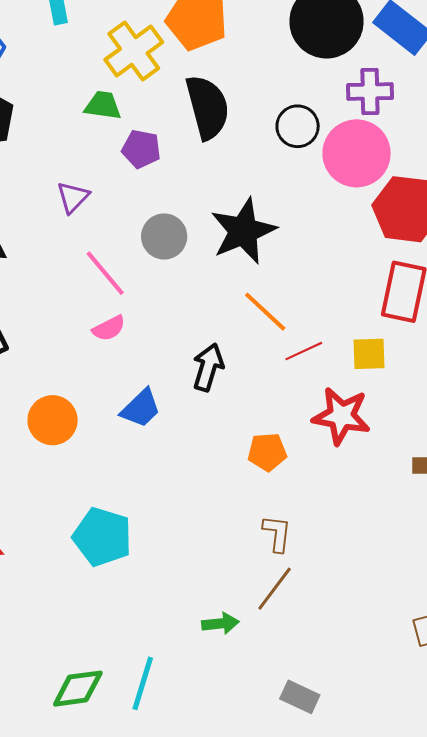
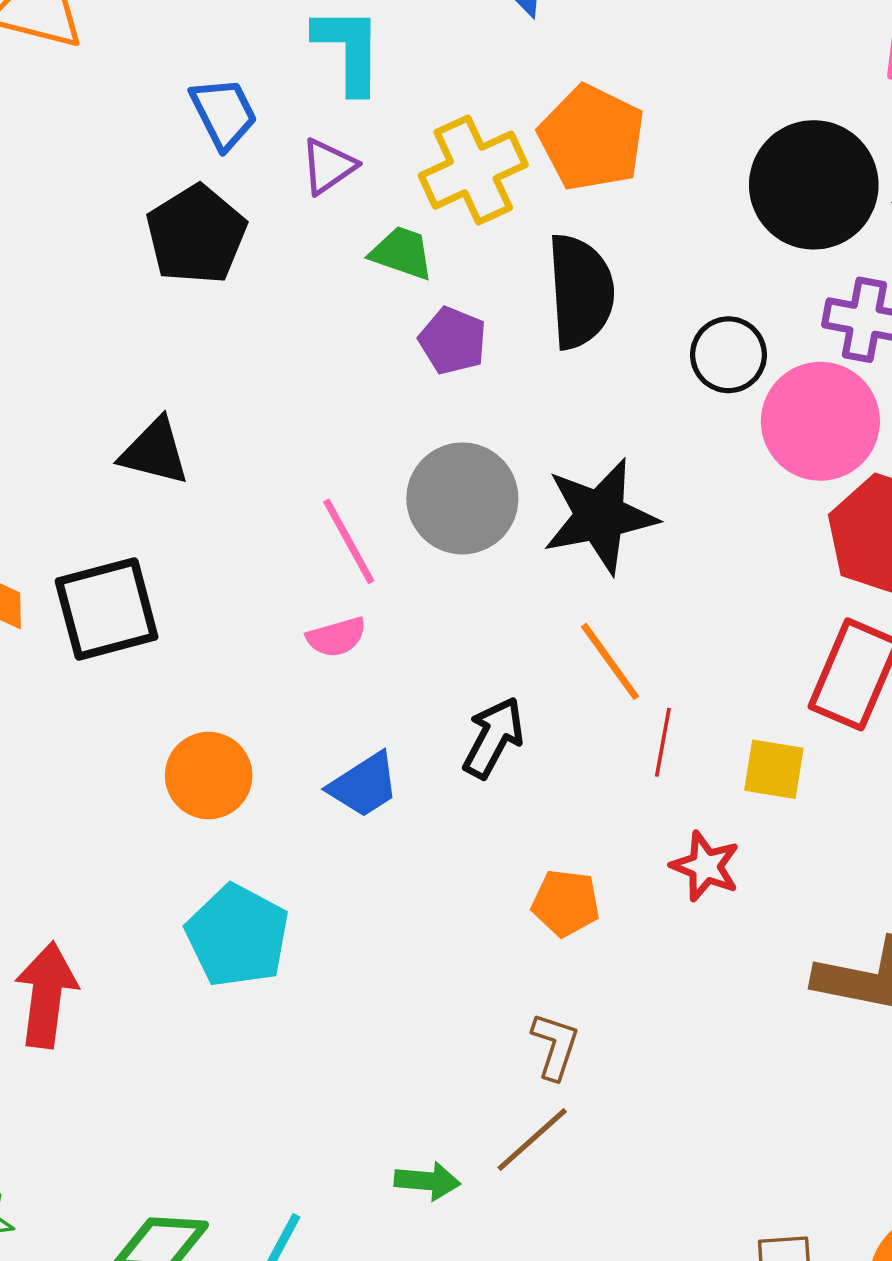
purple triangle: (73, 197) -> (328, 166), moved
gray circle: (164, 236) -> (462, 498), size x1.4
red line: (304, 351) -> (663, 742), turned -66
red star: (341, 416) -> (705, 866), size x0.7
cyan pentagon: (102, 537) -> (237, 936), moved

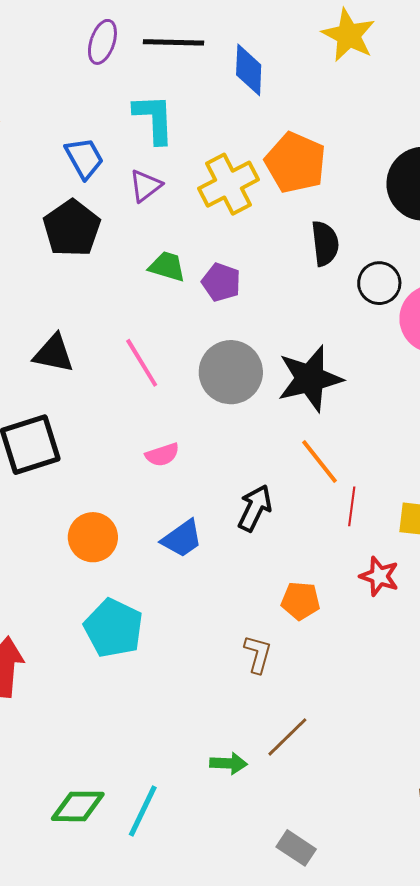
green trapezoid: (402, 253) -> (167, 267), moved
black semicircle: (581, 291) -> (325, 243), moved, size x0.7
pink line: (349, 541) -> (142, 363), moved
brown L-shape: (555, 1046) -> (258, 654), moved

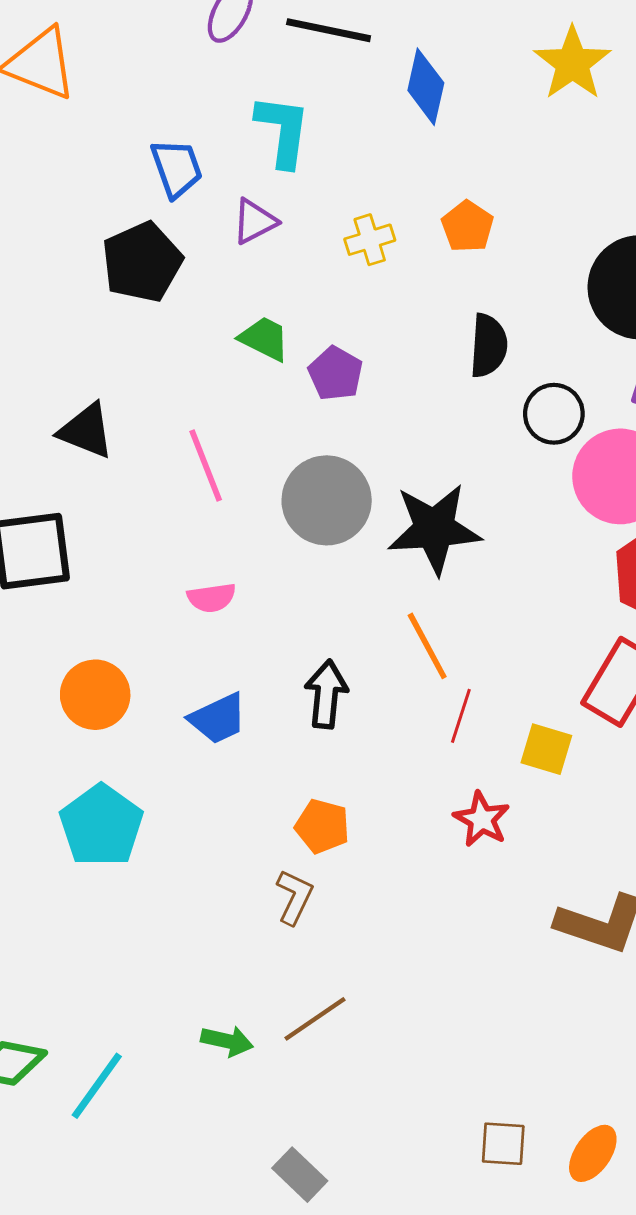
orange pentagon: (295, 163) -> (468, 226), size x0.6
yellow cross: (229, 184) -> (370, 240), size x0.6
black arrow: (255, 508) -> (326, 694), turned -30
orange pentagon: (300, 601) -> (322, 826), moved

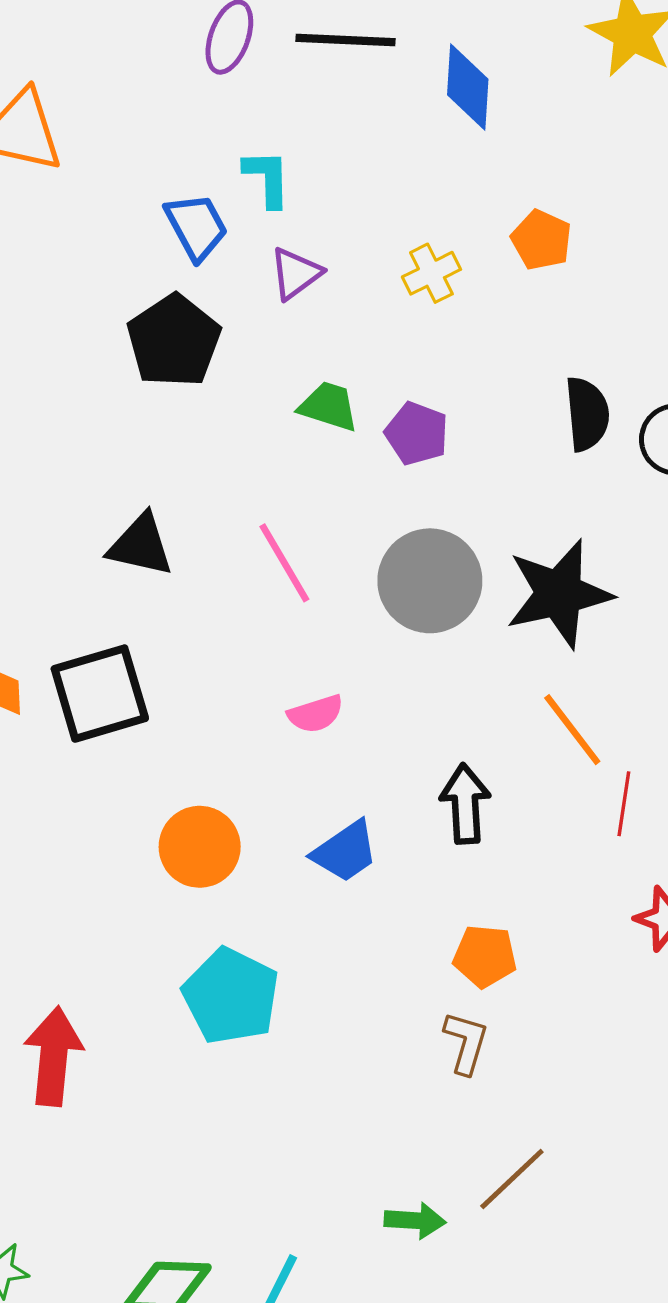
cyan L-shape: (283, 131) -> (267, 178), moved, size x0.7
black semicircle: (489, 346) -> (587, 414), moved

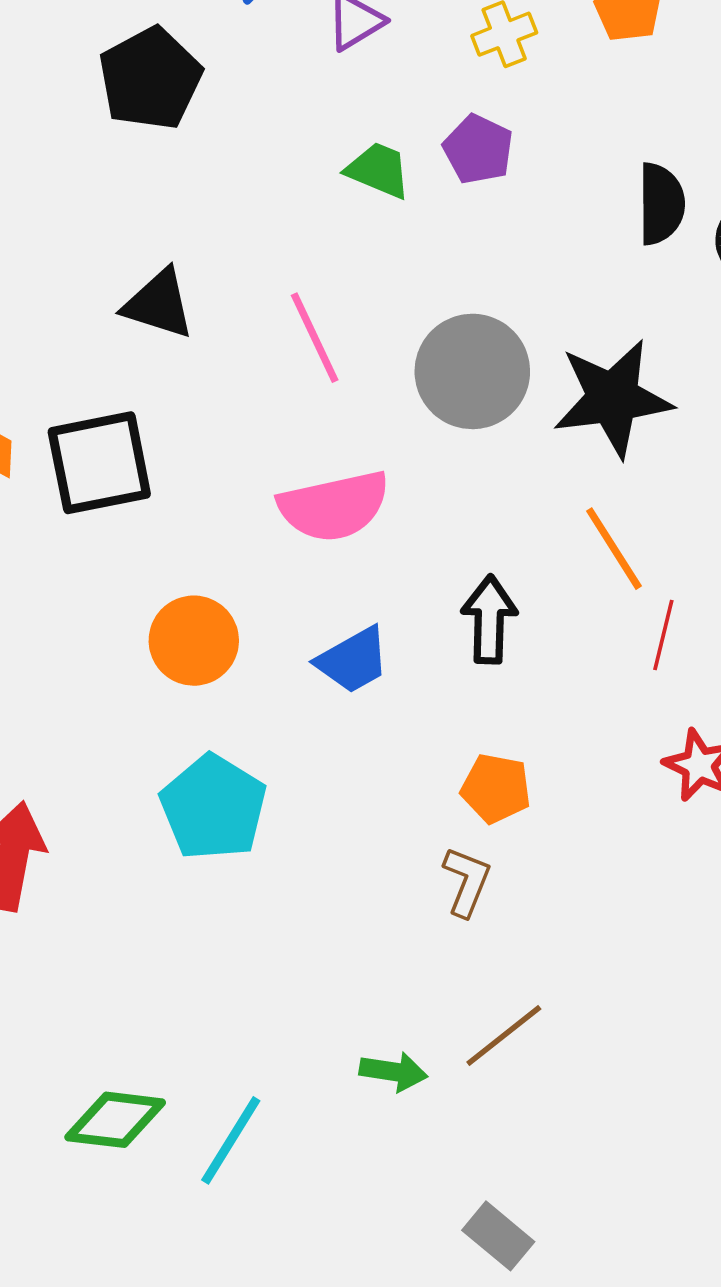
black pentagon: (174, 341) -> (150, 79), moved
purple pentagon: (417, 433) -> (478, 149), moved
pink semicircle: (316, 714) -> (334, 506), size x1.8

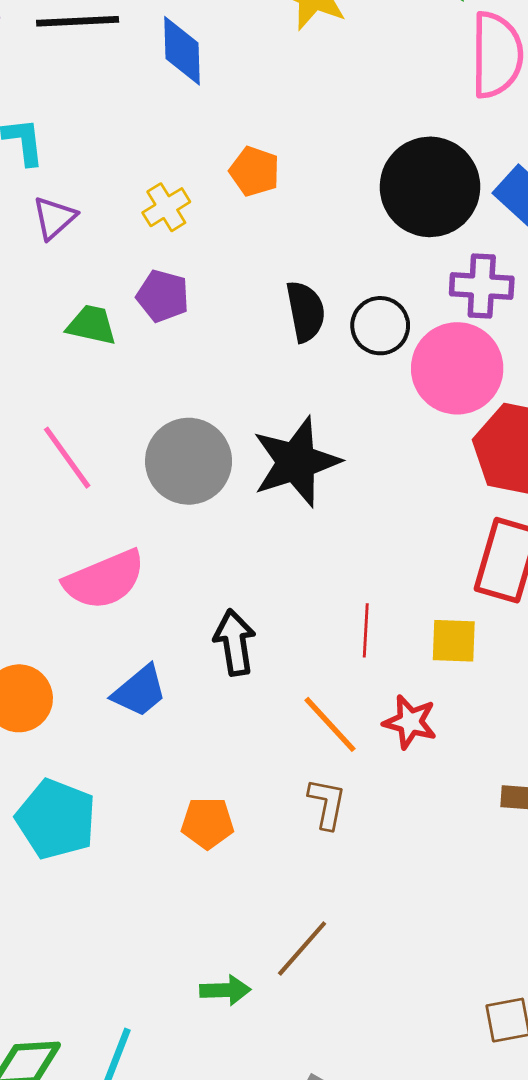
orange line: (614, 549) -> (330, 724), moved
orange pentagon: (496, 788) -> (207, 823), moved
brown L-shape: (467, 881) -> (327, 804), moved

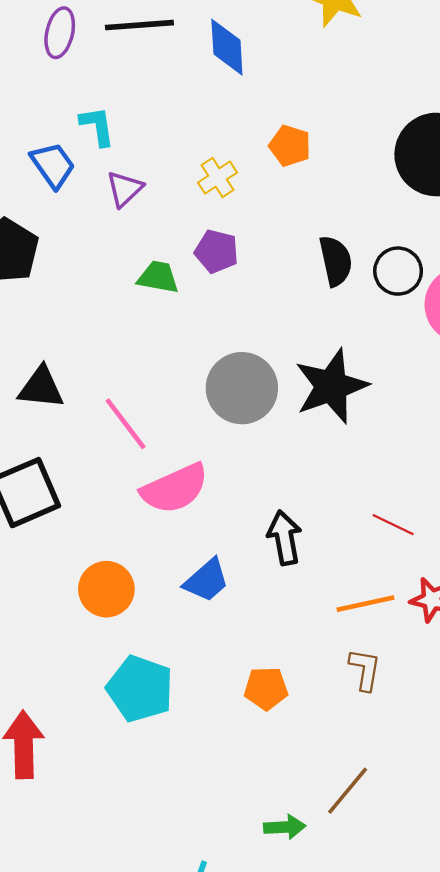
pink line: (67, 458) -> (126, 424), moved
red line: (366, 630) -> (393, 525), turned -66
orange line: (330, 724) -> (366, 604), turned -58

